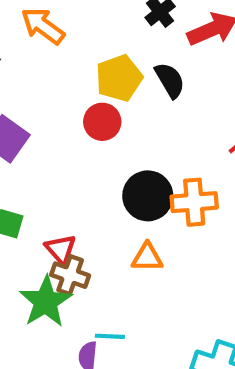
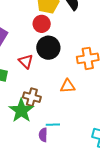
black circle: (148, 196) -> (48, 48), moved
red triangle: (61, 249) -> (26, 61), moved

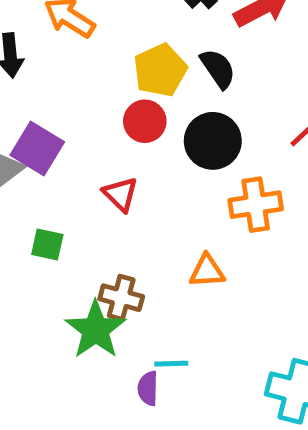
black circle: (48, 48) -> (213, 141), moved
red triangle: (26, 61) -> (120, 194), moved

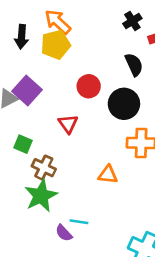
yellow pentagon: (160, 70) -> (56, 45), moved
brown cross: (121, 298) -> (44, 168), moved
purple semicircle: (148, 388) -> (64, 233), turned -54

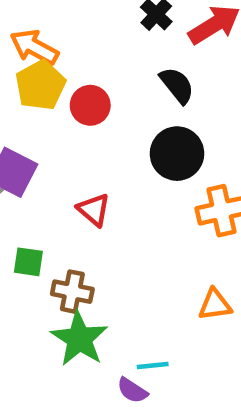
red circle: (89, 86) -> (90, 105), moved
orange triangle: (108, 175) -> (215, 305), moved

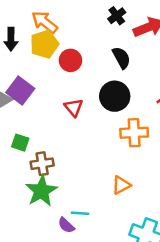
red triangle: (94, 210) -> (74, 107), moved
brown cross: (72, 292) -> (42, 164), turned -30
orange triangle: (215, 305) -> (121, 185), turned -30

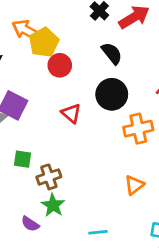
yellow pentagon: (44, 44) -> (44, 42), moved
green star: (41, 191) -> (53, 205), size x0.7
cyan line: (80, 213) -> (98, 232), moved
purple semicircle: (66, 225) -> (30, 224), moved

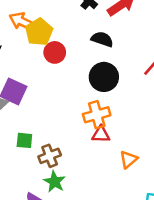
black semicircle: (112, 53) -> (102, 39), turned -30
red triangle: (71, 113) -> (101, 134), moved, turned -36
orange cross: (138, 129) -> (97, 115), moved

